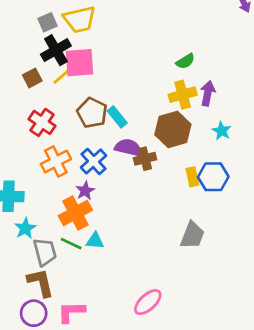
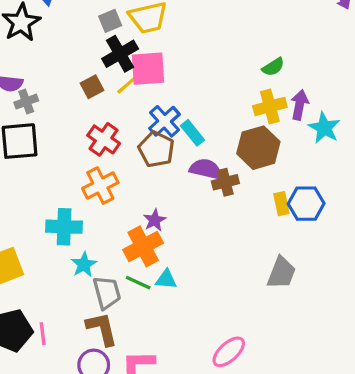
brown pentagon: (92, 113) -> (156, 149), moved
cyan star: (222, 131) -> (324, 128), moved, size x1.4
orange cross: (56, 161) -> (100, 186), moved
blue cross: (94, 161) -> (165, 121), moved

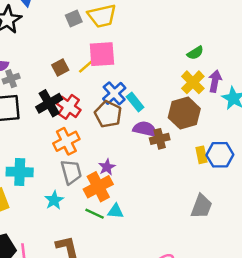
black cross: (120, 54) -> (49, 103), moved
yellow cross: (270, 106) -> (193, 82), turned -30
cyan cross: (64, 227) -> (20, 172), moved
gray trapezoid: (107, 293) -> (71, 172), moved

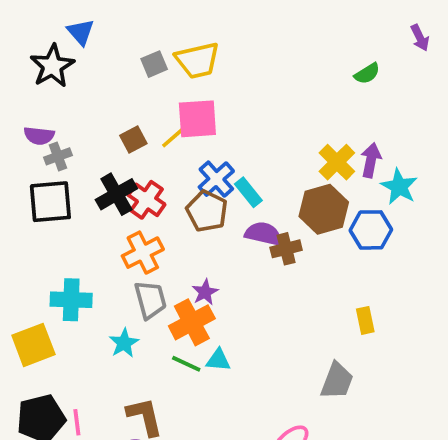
green semicircle: (195, 53) -> (367, 74), moved
yellow rectangle: (201, 155) -> (365, 320), moved
blue hexagon: (220, 155) -> (371, 230), moved
gray trapezoid: (201, 206) -> (337, 381), moved

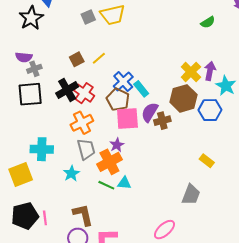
pink square: (197, 119) -> (127, 119), moved
purple semicircle: (263, 234) -> (150, 112), turned -72
yellow rectangle: (365, 320) -> (207, 161), turned -40

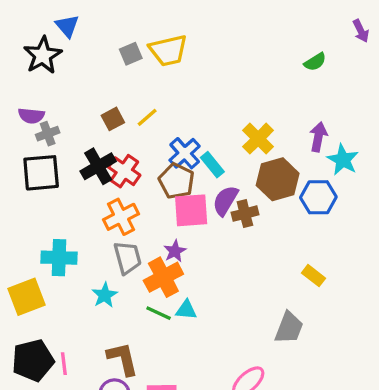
yellow cross: (191, 72) -> (258, 139), moved

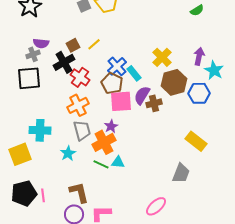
purple semicircle: (31, 116) -> (41, 43), moved
black cross: (98, 166) -> (64, 62), moved
yellow rectangle: (313, 276) -> (196, 141), size x1.5

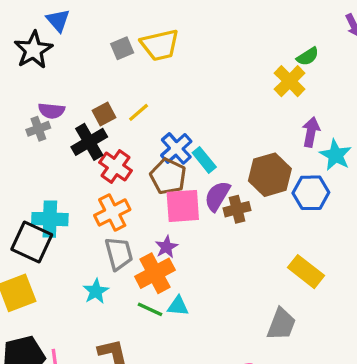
yellow cross: (162, 57) -> (290, 81), moved
black square: (29, 78) -> (32, 242), moved, turned 30
cyan cross: (40, 130) -> (50, 219), moved

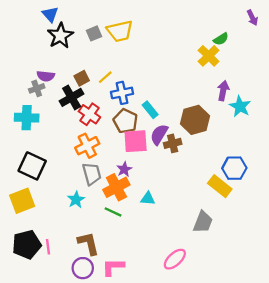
black star: (33, 50) -> (60, 36), moved
blue cross: (176, 148) -> (122, 93), moved, turned 30
blue hexagon: (311, 193) -> (234, 168), moved
cyan cross: (50, 219) -> (27, 118), moved
cyan triangle: (178, 306) -> (148, 198), moved

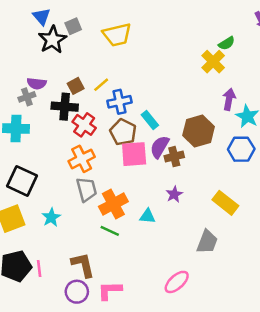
gray square: (94, 33) -> (73, 26), moved
black cross: (72, 97) -> (65, 107), turned 35
blue hexagon: (234, 168) -> (241, 149), moved
purple star: (124, 169) -> (174, 194), moved
cyan star: (76, 200) -> (51, 217), moved

